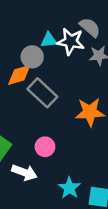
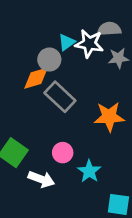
gray semicircle: (90, 27) -> (109, 29), turned -45
cyan triangle: (49, 40) -> (67, 42), turned -30
cyan star: (69, 188) -> (89, 171), moved

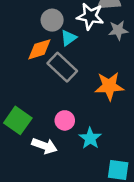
cyan triangle: (67, 42) -> (69, 38), moved
gray circle: (49, 60) -> (52, 20), moved

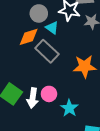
cyan triangle: (69, 38) -> (52, 28), turned -48
white arrow: (44, 146) -> (33, 98), moved, turned 78

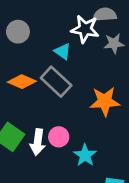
gray circle: (39, 13) -> (18, 32), moved
orange diamond: (29, 37) -> (22, 82), moved, turned 40

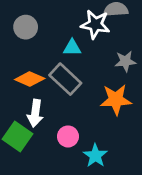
gray star: (114, 43) -> (125, 61), moved
cyan triangle: (63, 51) -> (72, 48), turned -36
white arrow: (38, 142) -> (35, 113), moved

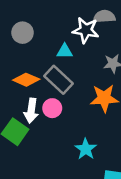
pink circle: (68, 136) -> (52, 108), moved

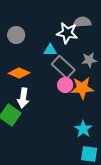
gray rectangle: (58, 80) -> (63, 67), moved
pink circle: (52, 108) -> (65, 85), moved
cyan star: (86, 149) -> (83, 129), moved

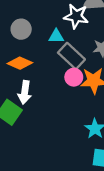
gray circle: (16, 35) -> (21, 29), moved

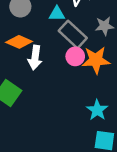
white arrow: (25, 92) -> (35, 58), moved

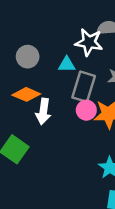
gray rectangle: (73, 34) -> (84, 87), turned 64

